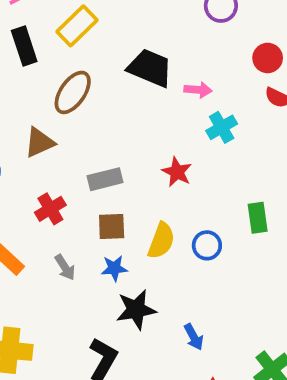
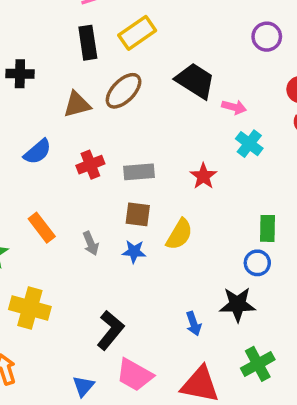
cyan cross: (222, 127) -> (249, 144), turned -32
brown triangle: (40, 143) -> (77, 104), moved
red cross: (50, 209) -> (90, 165), moved
blue circle: (207, 245) -> (257, 263), moved
black star: (136, 310) -> (237, 304), moved

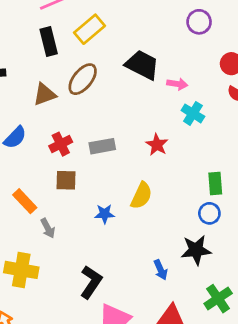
brown square: (138, 214) -> (66, 180), moved
gray arrow: (91, 243) -> (48, 228), moved

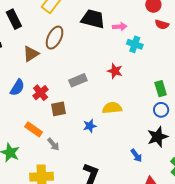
black rectangle: (49, 41) -> (14, 19), moved
red cross: (61, 144) -> (41, 93), moved
yellow semicircle: (141, 196) -> (112, 108), turned -108

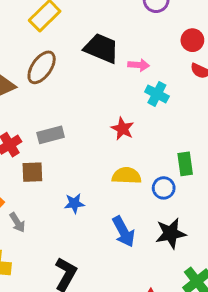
gray rectangle: (78, 80) -> (51, 135), moved
yellow semicircle: (112, 108) -> (127, 176), moved
blue circle: (161, 110) -> (164, 188), moved
blue arrow: (136, 156) -> (124, 232), moved, size x1.5

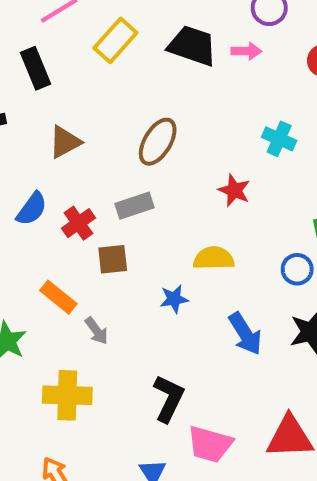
black trapezoid: (101, 48) -> (192, 46), moved
pink arrow: (139, 65) -> (246, 51), moved
brown ellipse: (42, 67) -> (158, 142), moved
yellow semicircle: (127, 176) -> (214, 258), moved

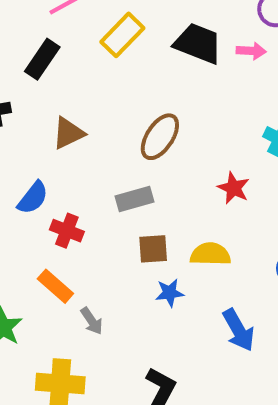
black rectangle: (35, 68) -> (42, 59), turned 54
red cross: (78, 223) -> (67, 231), moved, turned -36
brown square: (113, 259) -> (153, 249), moved

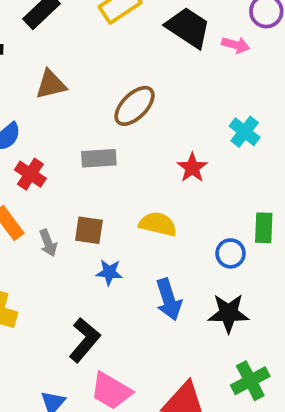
brown square: (153, 249) -> (89, 230), moved
blue star: (170, 293) -> (109, 272), moved
gray arrow: (92, 321) -> (48, 243), moved

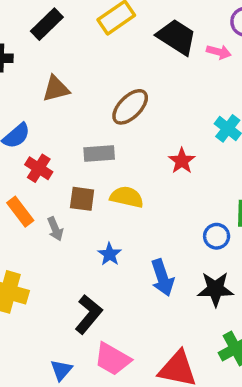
yellow semicircle: (158, 224) -> (127, 197), moved
brown square: (89, 230) -> (82, 199), moved
blue star: (109, 272) -> (110, 254), turned 30

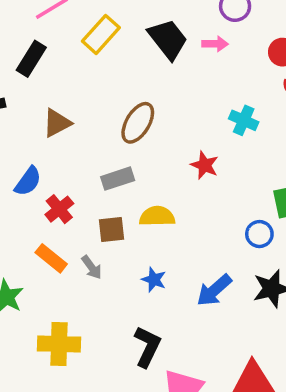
black trapezoid: (177, 37) -> (168, 39), turned 33
red cross: (39, 168) -> (59, 209), turned 32
blue arrow: (162, 278) -> (214, 290), turned 81

